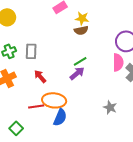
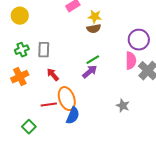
orange ellipse: (54, 100) -> (67, 99), turned 65

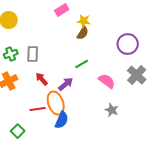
brown semicircle: (94, 29) -> (83, 33), turned -48
pink semicircle: (131, 61) -> (107, 81), moved, turned -54
purple arrow: (90, 72) -> (66, 84), moved

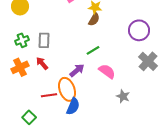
red arrow: (42, 79) -> (42, 63), moved
pink semicircle: (107, 81) -> (107, 71), moved

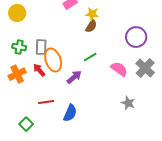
green cross: (22, 40) -> (19, 47), turned 32
pink semicircle: (107, 71) -> (119, 69), moved
orange ellipse: (67, 89) -> (53, 60), moved
gray star: (123, 96) -> (128, 103), moved

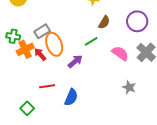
brown semicircle: (91, 26) -> (104, 22), moved
green cross: (19, 47) -> (13, 36), moved
gray rectangle: (41, 47) -> (42, 31), turned 56
orange cross: (17, 74) -> (25, 49), moved

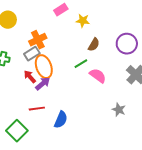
orange cross: (25, 49) -> (38, 40), moved
pink semicircle: (120, 53) -> (98, 76), moved
purple arrow: (75, 61) -> (43, 84), moved
green square: (27, 108) -> (17, 131), size x1.5

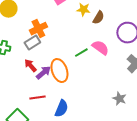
brown semicircle: (94, 45) -> (98, 18), moved
orange ellipse: (44, 67) -> (59, 71), moved
pink semicircle: (98, 76) -> (100, 48), moved

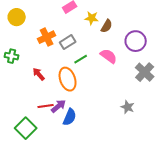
gray rectangle: (32, 43) -> (68, 42), moved
green line: (81, 53) -> (81, 59), moved
purple arrow: (43, 73) -> (59, 106), moved

